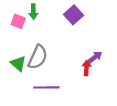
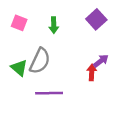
green arrow: (33, 12) -> (54, 25), moved
purple square: (73, 15) -> (96, 19), moved

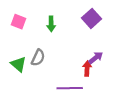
gray semicircle: (40, 61) -> (38, 58), size x0.7
purple line: (49, 93) -> (70, 88), moved

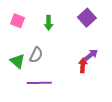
purple line: (70, 88) -> (39, 83), moved

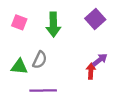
green arrow: (49, 23) -> (53, 25), size x1.5
green triangle: (17, 61) -> (19, 67), turned -35

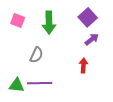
purple arrow: (100, 60) -> (92, 39), moved
green triangle: (19, 67) -> (17, 85), moved

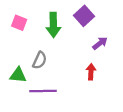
purple square: (88, 17) -> (84, 16), moved
green triangle: (17, 85) -> (18, 75), moved

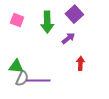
purple arrow: (100, 43) -> (68, 38), moved
gray semicircle: (40, 60) -> (22, 78), moved

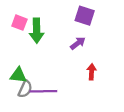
purple square: (74, 14) -> (85, 16), turned -30
green arrow: (47, 22) -> (37, 31), moved

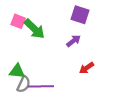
green arrow: (37, 31) -> (34, 29), turned -45
red arrow: (92, 72) -> (86, 68), turned -128

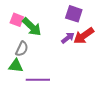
red arrow: (86, 68) -> (84, 36), moved, size x1.5
gray semicircle: (24, 84) -> (22, 49), moved

